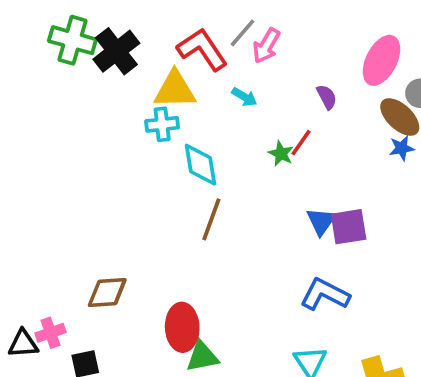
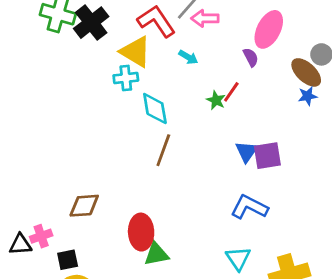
pink arrow: (266, 46) -> (205, 18), turned 60
pink ellipse: (382, 60) -> (269, 29), moved
yellow triangle: (175, 90) -> (136, 52), turned 32

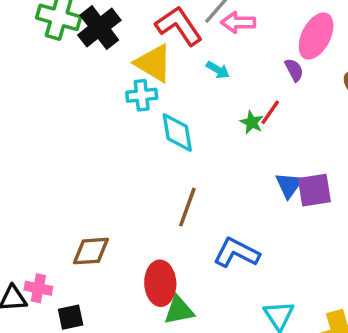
brown line: (163, 150) -> (187, 207), moved
blue L-shape: (249, 207) -> (236, 253), moved
pink cross: (41, 236) -> (38, 288), turned 30

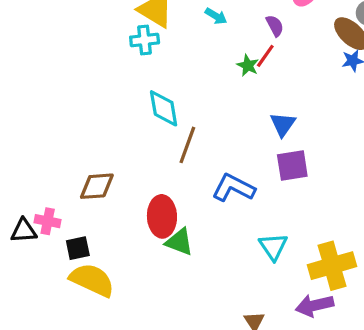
purple semicircle: (294, 70) -> (275, 26), moved
cyan diamond: (177, 133) -> (164, 108), moved
purple square: (314, 190) -> (292, 166), moved
green triangle: (179, 310) -> (179, 242), turned 32

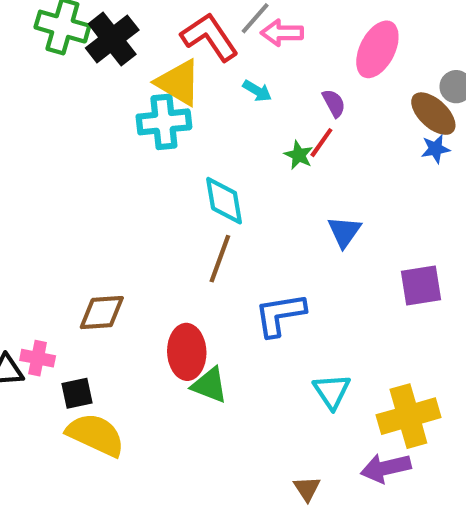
cyan cross: (145, 40) -> (164, 122), size x1.4
cyan diamond: (164, 108) -> (224, 201), moved
purple square: (292, 166) -> (421, 286), moved
blue L-shape: (234, 188) -> (280, 315), turned -36

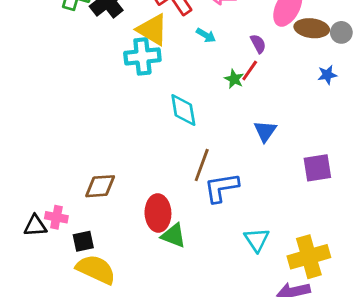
brown ellipse: (433, 114) -> (312, 28), moved, turned -36
brown line: (220, 259) -> (202, 165), moved

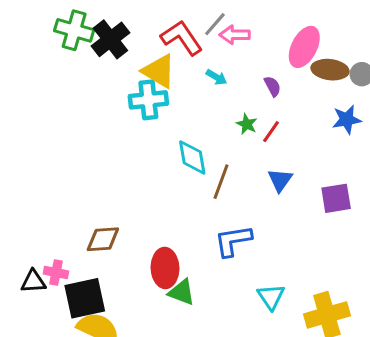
red line: (250, 71) -> (271, 132), moved
blue star: (327, 75) -> (347, 120), size x1.4
brown line: (202, 165) -> (221, 182), moved
purple square: (317, 168) -> (336, 198), moved
black square: (83, 241) -> (85, 298), size x1.8

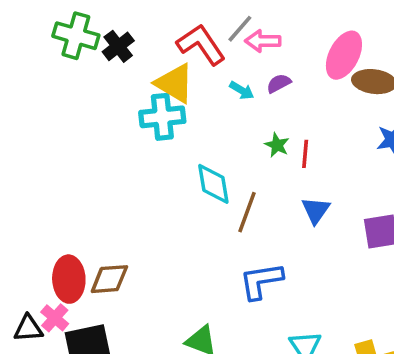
black cross: (110, 39) -> (118, 46), size x0.7
purple semicircle: (272, 86) -> (279, 83), moved, turned -90
red line: (271, 132) -> (305, 154), turned -30
red ellipse: (165, 268) -> (69, 279), moved
pink cross: (56, 272) -> (55, 318), turned 30

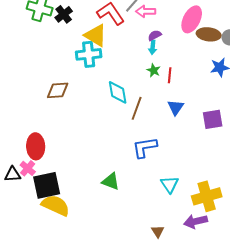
cyan arrow: (242, 90) -> (153, 47), moved, turned 64
brown diamond: (109, 279) -> (58, 90), moved

